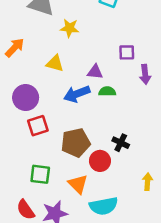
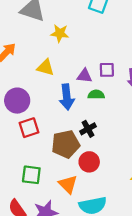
purple square: (127, 52) -> (107, 70), moved
blue arrow: (77, 94) -> (67, 97), turned -75
black cross: (121, 143) -> (88, 129), moved, turned 35

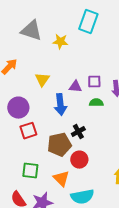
yellow star: (60, 33) -> (60, 42), moved
yellow triangle: (45, 67) -> (42, 80), turned 49
green semicircle: (96, 95) -> (96, 103), moved

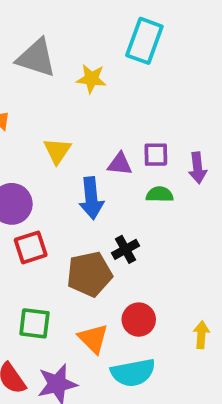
red circle: (79, 160) -> (139, 320), moved

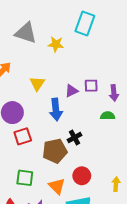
purple triangle: (120, 164) -> (71, 91), turned -32
green semicircle: (160, 194) -> (108, 116), moved

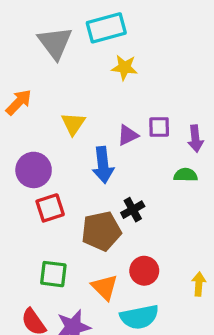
cyan rectangle: (85, 24) -> (106, 28), moved, turned 55
gray triangle: (26, 33) -> (55, 43), turned 35
yellow star: (56, 44) -> (124, 68), moved

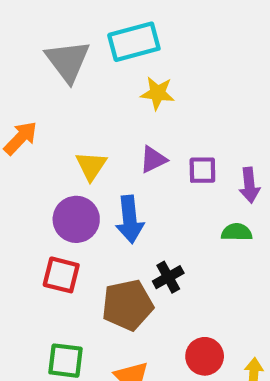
purple triangle: (128, 135) -> (153, 159), moved
purple circle: (34, 170) -> (76, 219), moved
red square: (50, 208) -> (61, 275), turned 32
red circle: (144, 271) -> (205, 356), moved

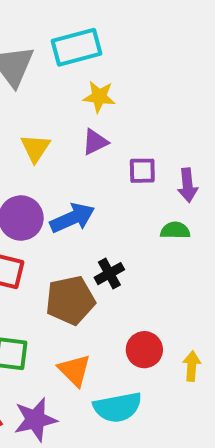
purple triangle: (153, 159) -> (95, 142), moved
yellow triangle: (91, 166) -> (35, 148), moved
blue arrow: (130, 219) -> (72, 218), turned -108

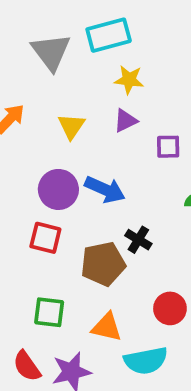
blue arrow: (72, 218) -> (105, 189), turned 48
black cross: (109, 274) -> (138, 240), turned -30
orange triangle: (74, 370) -> (107, 327), turned -32

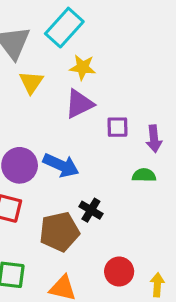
cyan rectangle: (109, 35) -> (64, 28), turned -33
purple triangle: (125, 121) -> (79, 104), size x1.4
yellow triangle: (71, 126) -> (31, 82), moved

